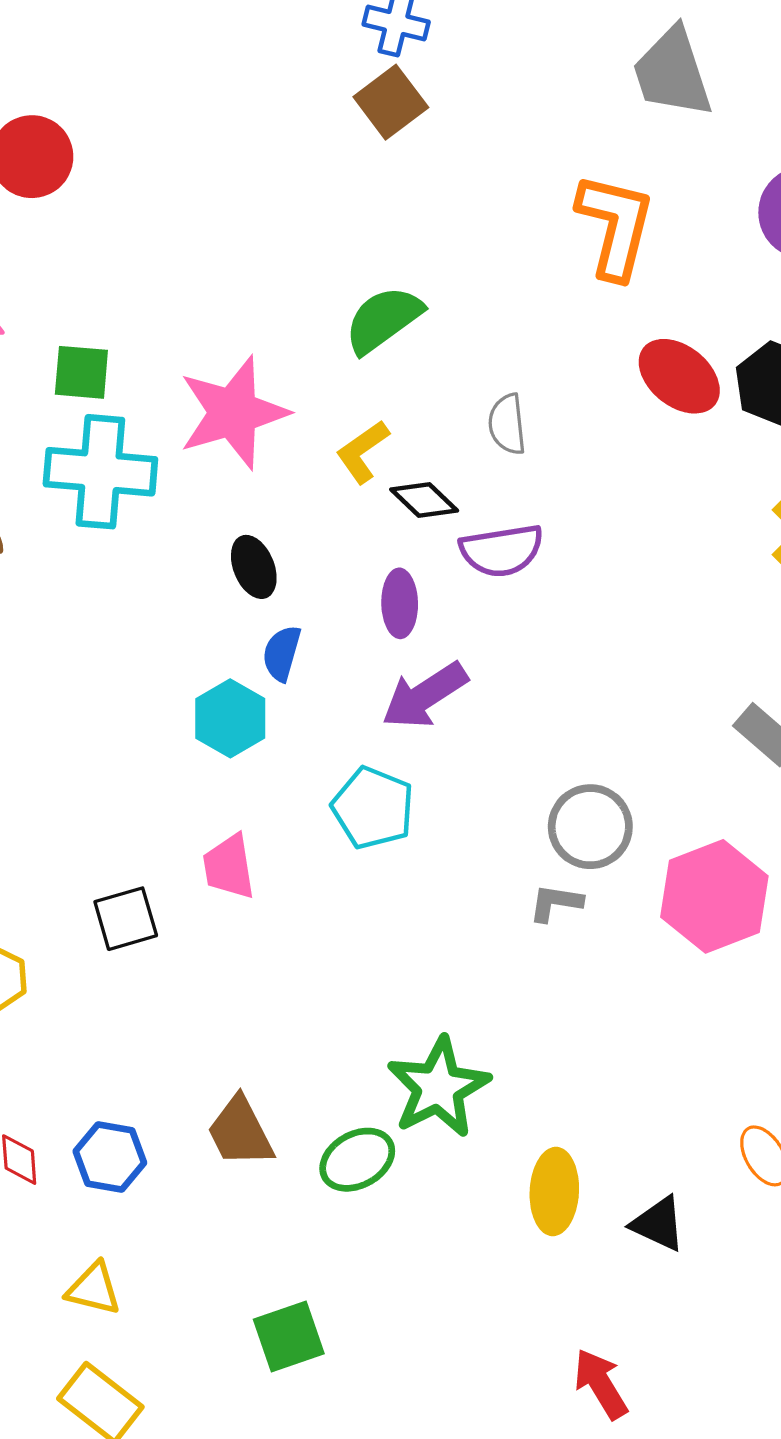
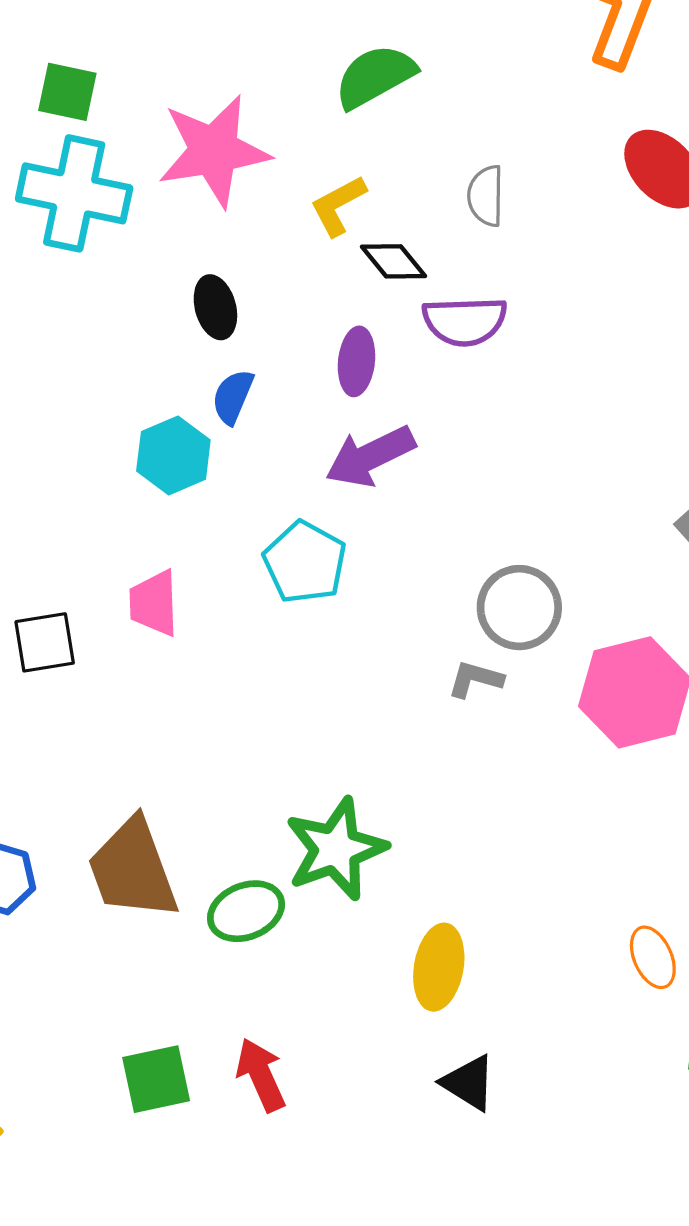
brown trapezoid: (240, 1132) -> (133, 869), size x1.4
black triangle: (658, 1224) -> (469, 1083), moved
red arrow: (601, 1384) -> (261, 1075), moved

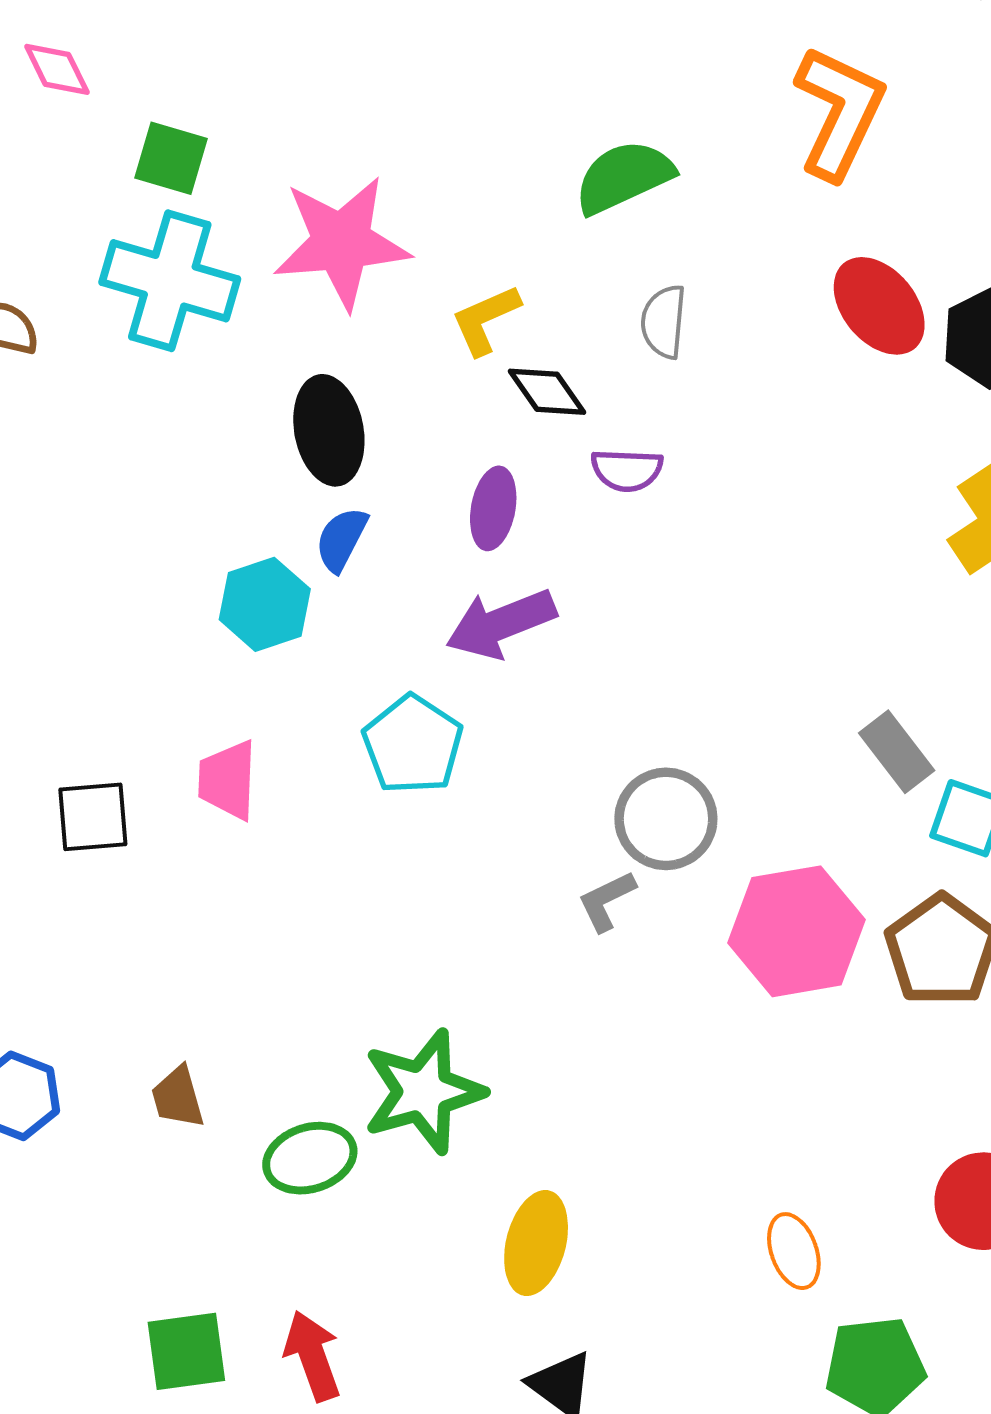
green semicircle: (375, 76) -> (624, 177), moved
black ellipse: (215, 307) -> (329, 430), size x1.4
purple semicircle: (465, 321) -> (627, 470), size x0.7
gray L-shape: (475, 679) -> (607, 901), turned -46
brown trapezoid: (133, 869) -> (178, 1097), size x0.5

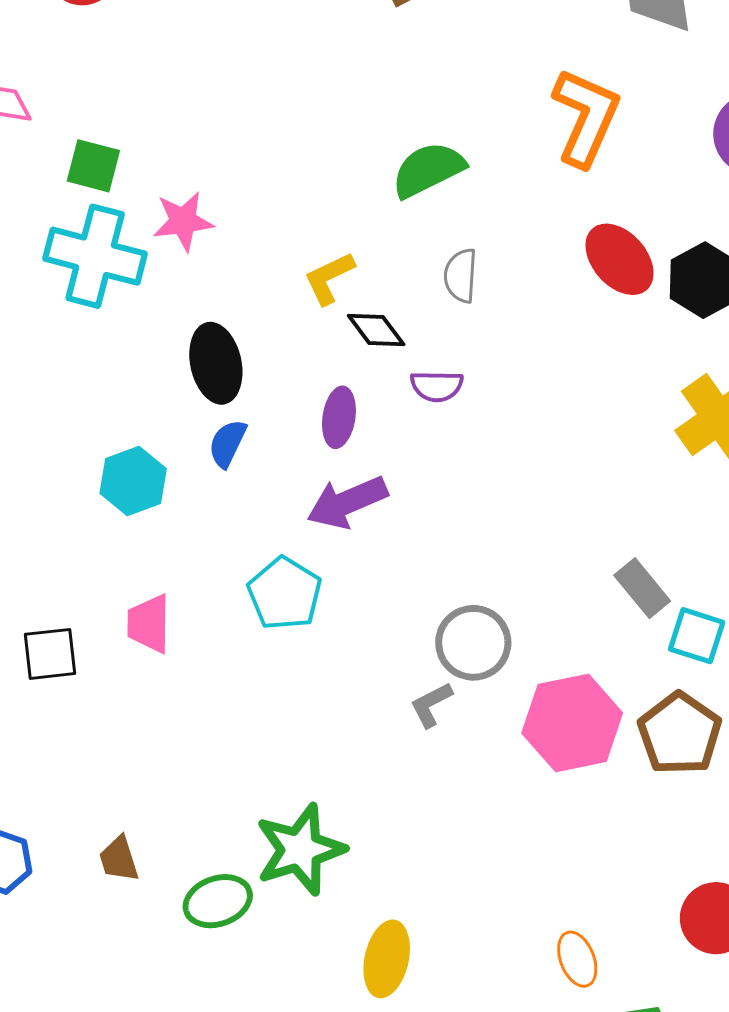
pink star: (341, 242) -> (183, 221), moved, size x0.6
cyan hexagon: (265, 604) -> (133, 481), moved

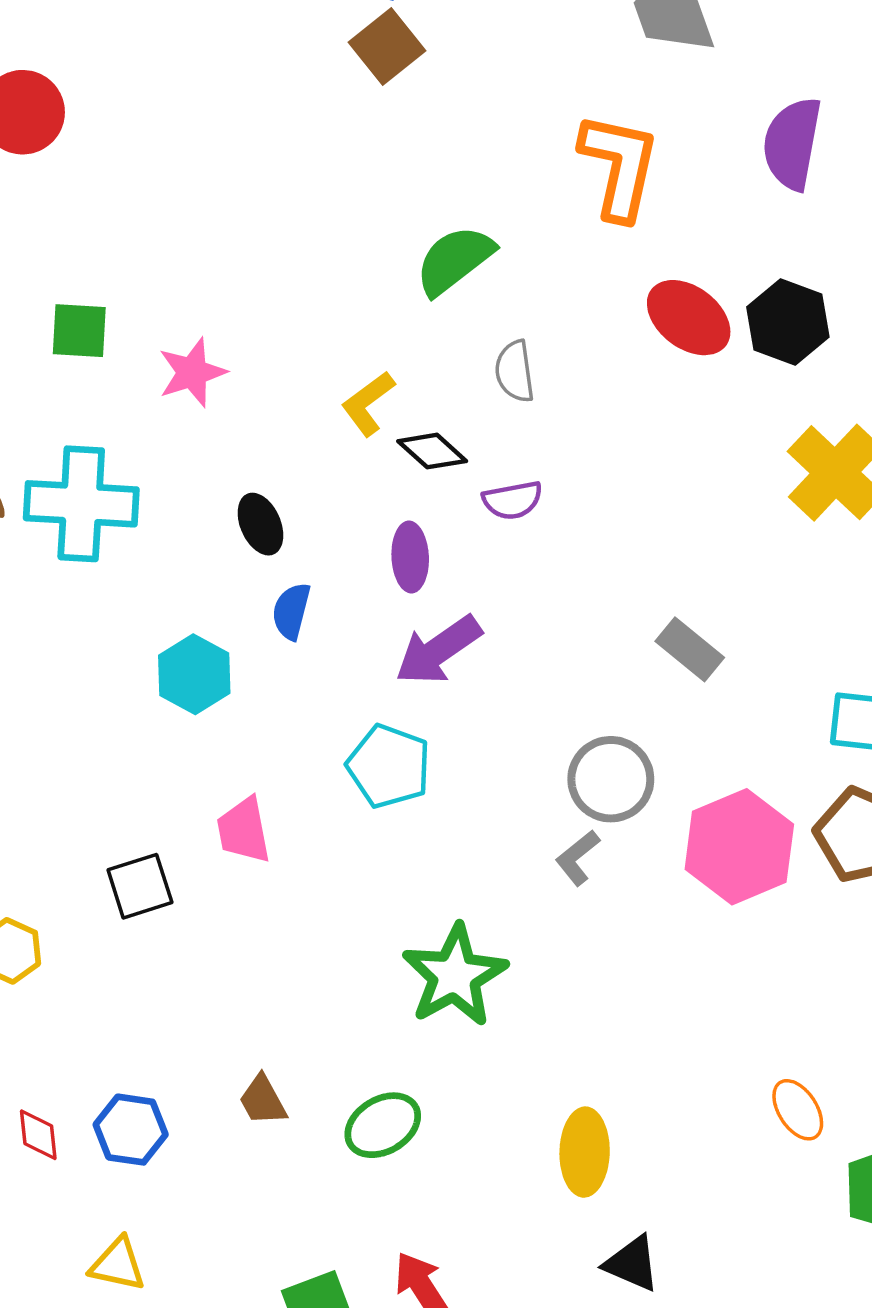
cyan cross: (95, 256) -> (81, 504), moved
black ellipse: (216, 363) -> (260, 524), size x0.7
gray rectangle: (642, 588) -> (690, 649), moved
green star: (300, 850) -> (455, 976), moved

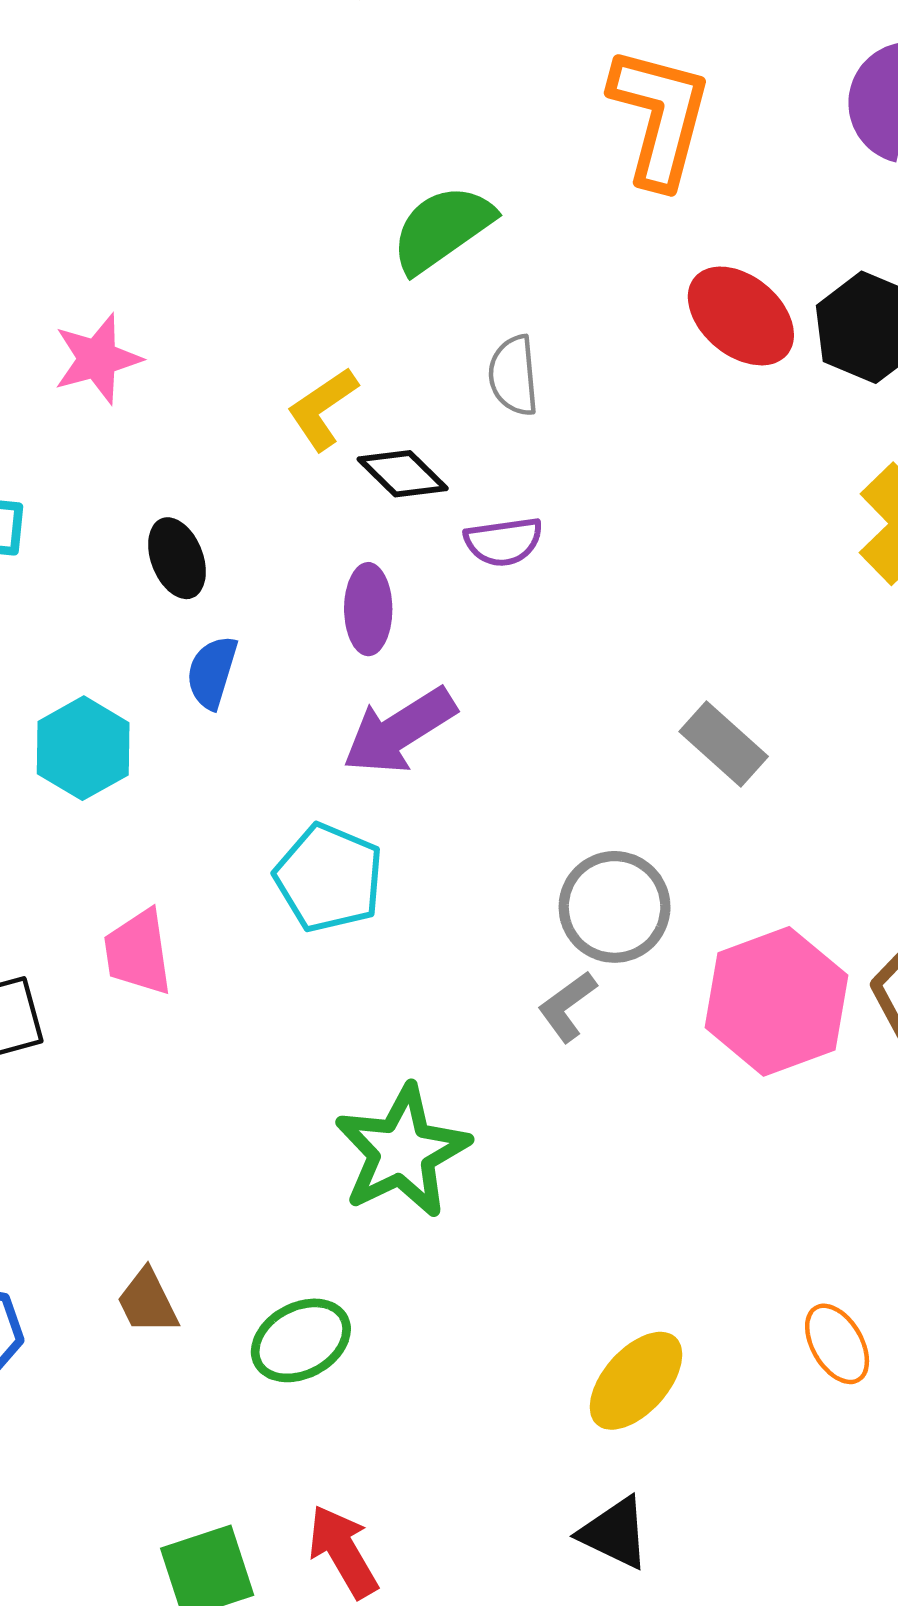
yellow ellipse: (585, 1152) -> (636, 1381), moved, turned 38

